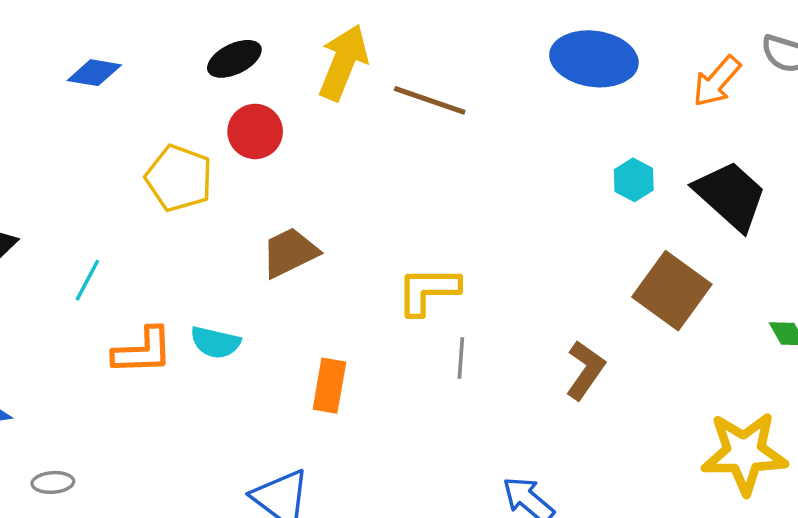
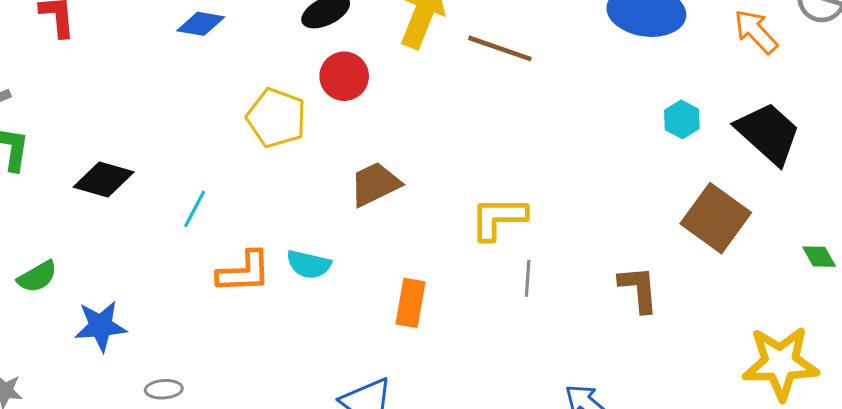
orange arrow: (717, 81) -> (756, 32), turned 96
brown L-shape: (585, 370) -> (639, 289), turned -40

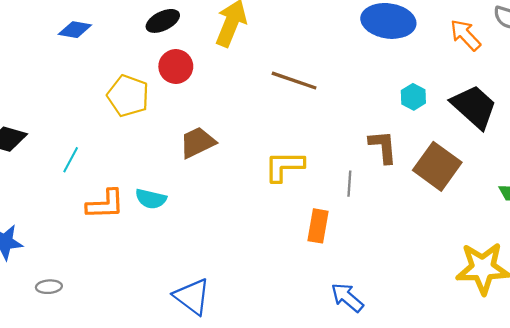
brown line: (500, 48) -> (294, 81), moved
gray line: (528, 278) -> (349, 184), moved
brown L-shape: (639, 289) -> (383, 147), moved
orange rectangle: (410, 303) -> (318, 226), moved

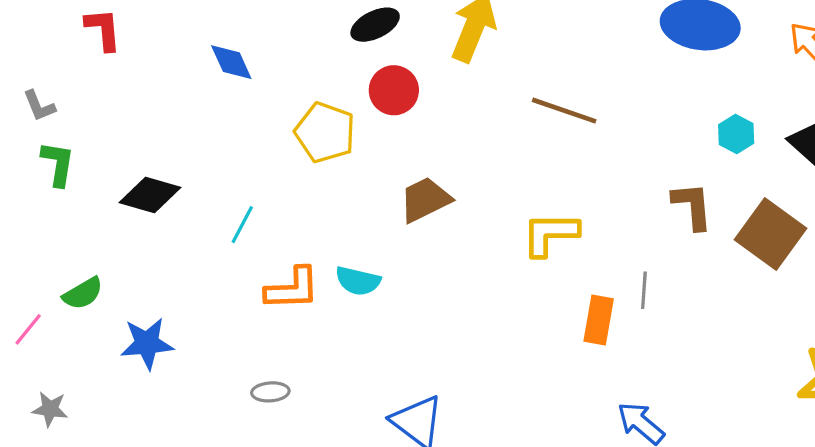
blue diamond: (75, 30) -> (231, 62), moved, turned 56
gray line: (349, 184) -> (644, 290), moved
gray ellipse: (49, 287) -> (270, 392), moved

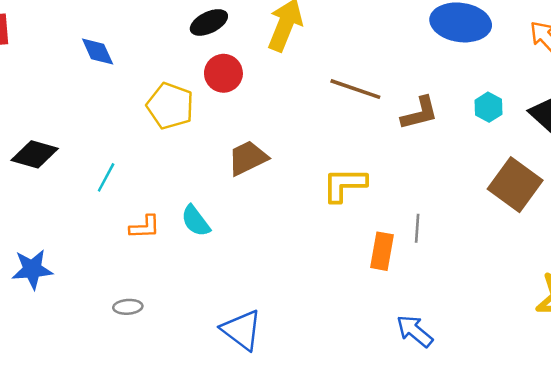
brown L-shape: (692, 206) -> (419, 113), moved, turned 81
cyan semicircle: (358, 281) -> (196, 221), turned 40
orange L-shape: (292, 289) -> (145, 227), size x0.7

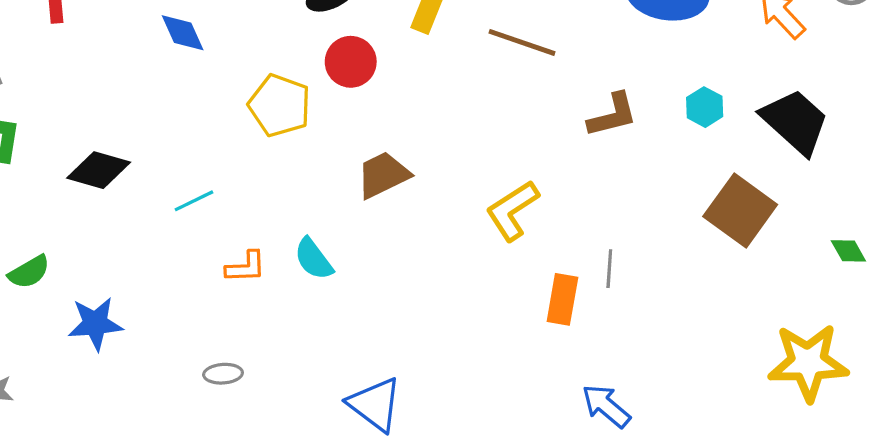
brown line: (355, 89) -> (522, 42), moved
cyan line: (106, 177) -> (194, 201), turned 36
yellow L-shape: (344, 185) -> (512, 210), turned -33

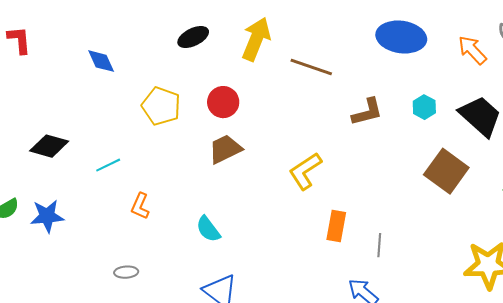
red circle: (351, 62) -> (223, 102), moved
cyan semicircle: (314, 259) -> (208, 229), moved
orange L-shape: (246, 267) -> (140, 206), turned 116
gray line: (609, 269) -> (379, 245), moved
blue star: (95, 324) -> (47, 216), moved

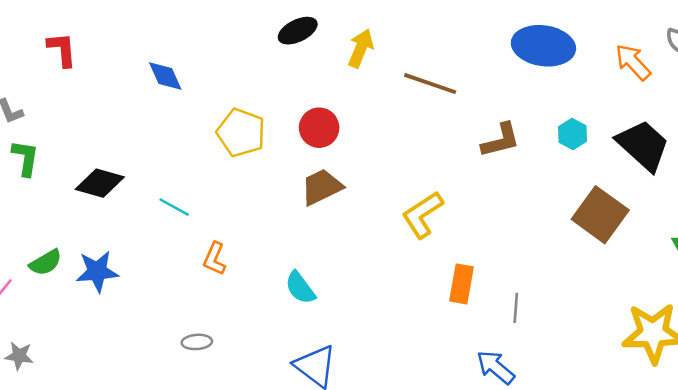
black ellipse: (193, 37) -> (298, 31), moved
yellow arrow: (256, 39) -> (361, 48), size x0.7
cyan line: (108, 165) -> (174, 207), turned 55

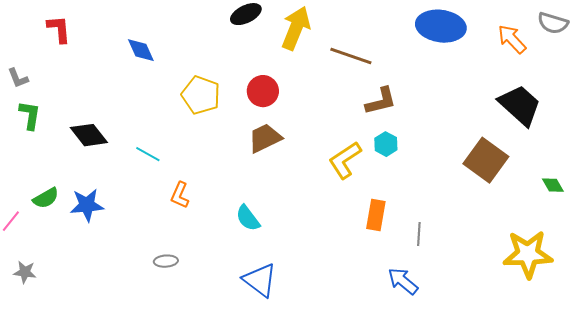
yellow arrow: (361, 48) -> (296, 28), size x1.4
cyan hexagon: (572, 134) -> (386, 144), moved
brown L-shape: (501, 140) -> (381, 101), moved
black diamond: (100, 183) -> (89, 135), turned 36

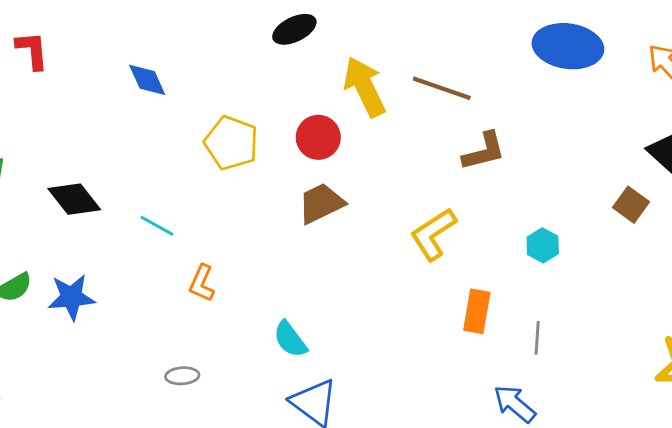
yellow arrow: (296, 28) -> (365, 87), moved, turned -48
cyan hexagon: (386, 144) -> (543, 245), moved
brown square: (486, 160) -> (631, 205), moved, size x0.6
cyan semicircle: (248, 218) -> (290, 339), moved

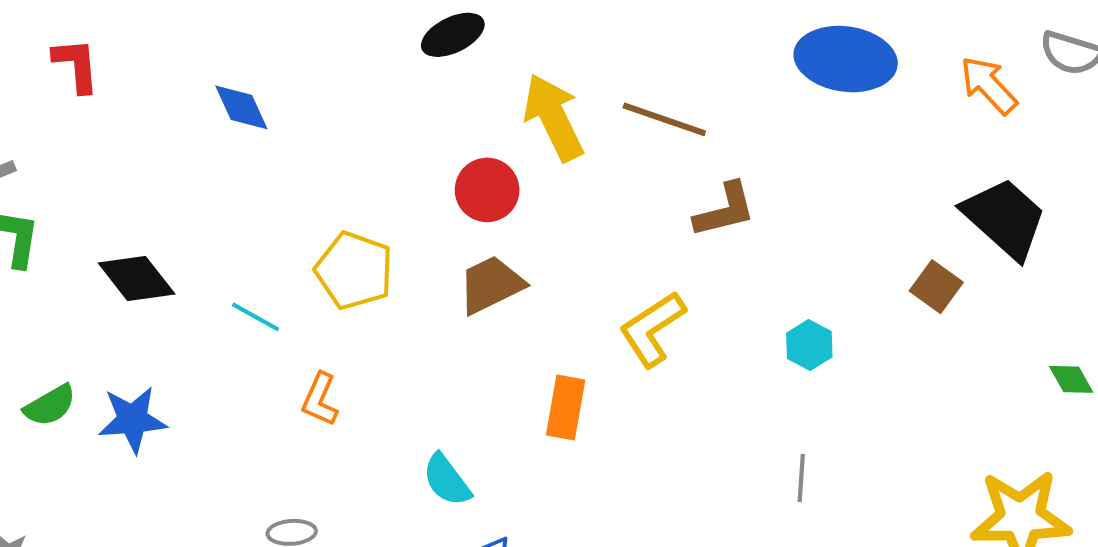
yellow pentagon: (231, 143) -> (354, 271), moved
orange rectangle: (477, 311) -> (566, 407), moved

